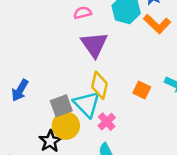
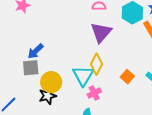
gray square: (61, 106) -> (31, 68), moved
yellow circle: (66, 126) -> (51, 82), moved

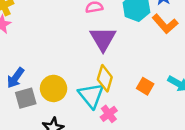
blue arrow: (36, 51) -> (15, 78), moved
yellow circle: (51, 82) -> (54, 88), moved

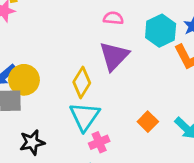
yellow diamond: (105, 78) -> (82, 83), moved
yellow circle: (54, 88) -> (24, 80), moved

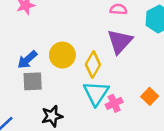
yellow circle: (24, 80) -> (62, 55), moved
pink cross: (99, 142) -> (114, 103), moved

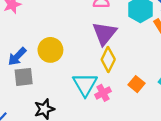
yellow diamond: (93, 65) -> (108, 59), moved

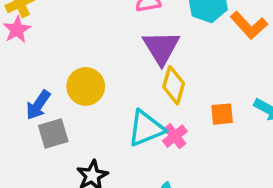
cyan triangle: (85, 84) -> (146, 128), turned 48
orange square: (137, 84) -> (222, 114), turned -35

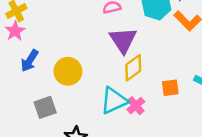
yellow diamond: (174, 85) -> (133, 68), turned 40
blue arrow: (38, 105) -> (30, 61), moved

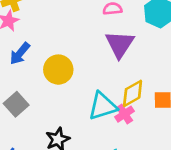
yellow diamond: (133, 68) -> (133, 93), moved
gray square: (45, 107) -> (16, 104), moved, turned -30

